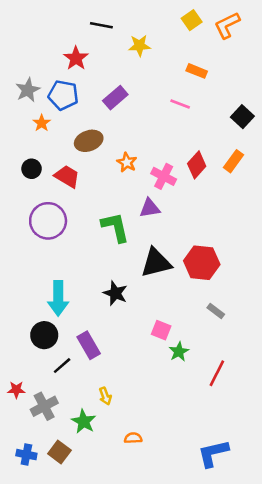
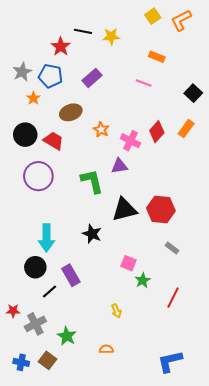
black line: (101, 25) -> (83, 31), moved
black circle: (32, 169) -> (25, 135), size x1.5
yellow arrow: (105, 396) -> (116, 311), moved

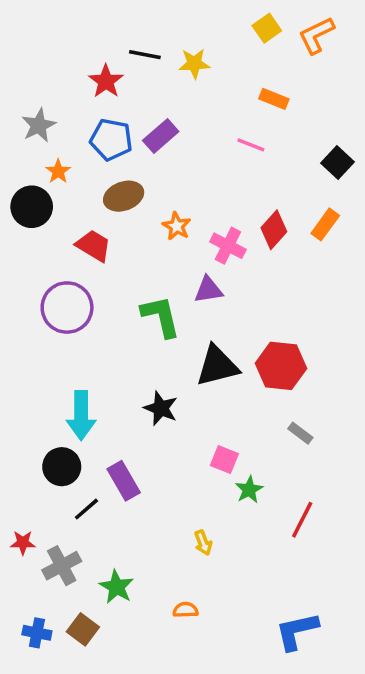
blue pentagon: (51, 76) -> (111, 140), moved
black circle: (25, 135) -> (32, 207), moved

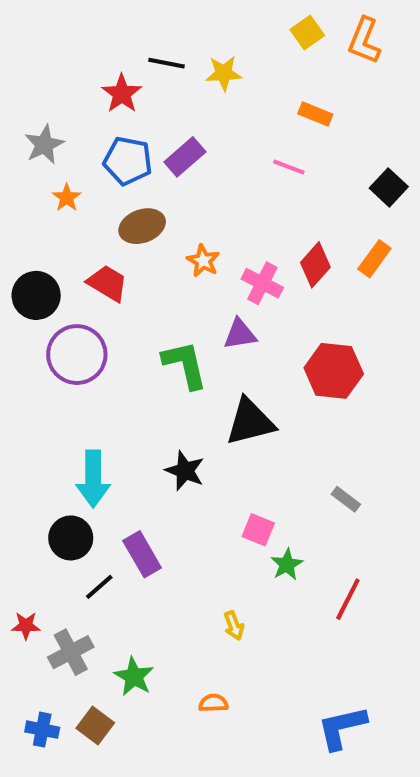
orange L-shape: (316, 35) -> (364, 41), turned -42
black circle: (32, 207) -> (36, 295), moved
red hexagon: (281, 366) -> (334, 371), moved

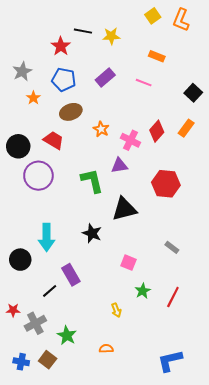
purple rectangle: (185, 157) -> (105, 78), moved
black circle: (71, 538) -> (20, 260), moved
green star: (287, 564) -> (143, 291), moved

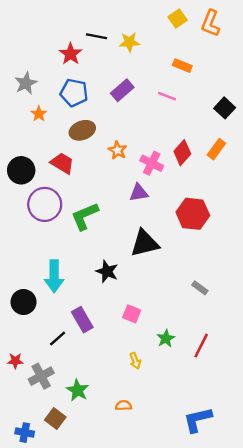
green L-shape: (92, 181) -> (85, 216), moved, turned -100
pink square: (128, 263) -> (132, 314), moved
blue cross: (21, 362) -> (25, 433), moved

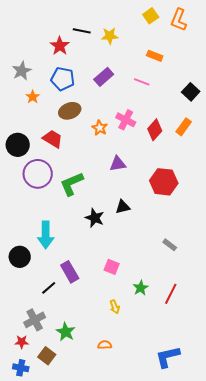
pink cross: (152, 163) -> (126, 120), moved
black triangle: (145, 243) -> (123, 207), size x0.6
black star: (107, 271) -> (95, 218), moved
red star: (15, 361) -> (22, 342), moved

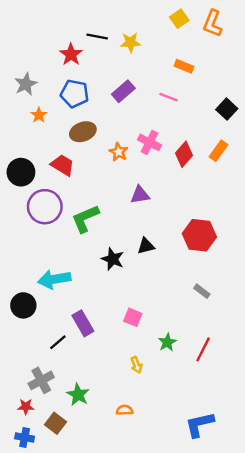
red hexagon: (164, 182) -> (199, 235), moved
cyan arrow: (46, 235) -> (54, 279), turned 80

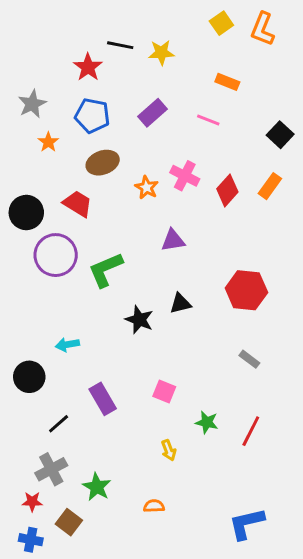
cyan arrow: (54, 279) -> (67, 345), size x0.6
black line: (58, 342) -> (59, 424), moved
green star: (167, 342) -> (207, 422), turned -30

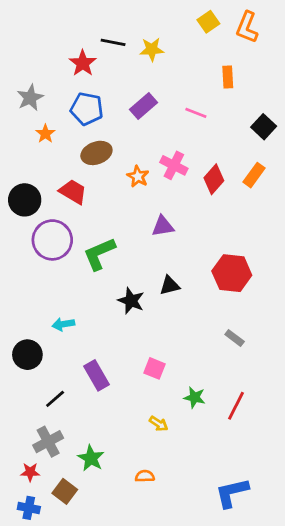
orange rectangle: (227, 82) -> (228, 77), moved, turned 65
yellow arrow: (169, 450) -> (159, 424), turned -36

